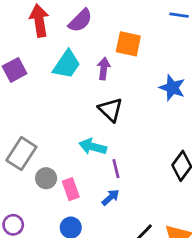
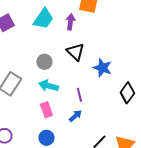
blue star: (172, 88) -> (102, 68), moved
cyan arrow: (93, 147) -> (48, 86), moved
gray circle: (46, 178) -> (44, 62), moved

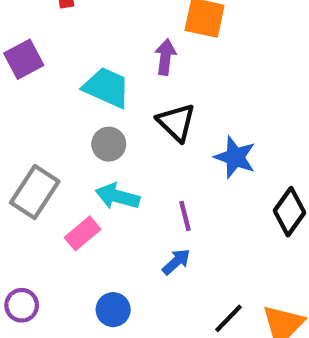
cyan trapezoid: (43, 19) -> (107, 87), moved, turned -100
pink rectangle: (46, 110) -> (83, 233), moved, turned 70

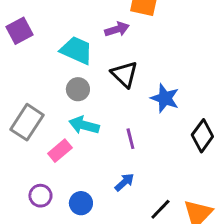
purple arrow: (165, 57) -> (117, 29), turned 65
blue arrow: (176, 262) -> (124, 182), moved
purple circle: (22, 305) -> (40, 196), moved

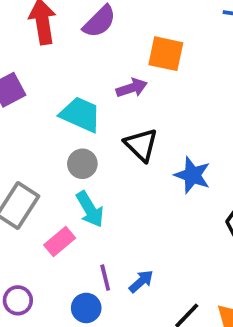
cyan arrow: (84, 125) -> (90, 209), turned -136
purple line: (130, 139) -> (105, 278), moved
purple circle: (40, 196) -> (18, 300), moved

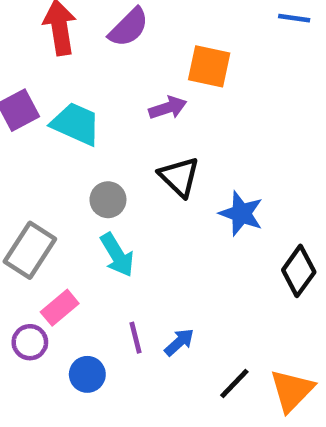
cyan trapezoid: (80, 114) -> (76, 124), moved
pink rectangle: (60, 242) -> (60, 308), moved
purple circle: (18, 300) -> (30, 342), moved
blue circle: (86, 308) -> (87, 374), moved

